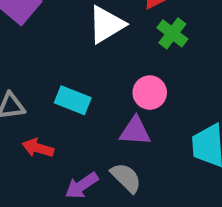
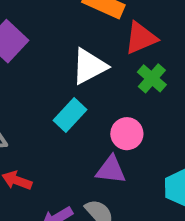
cyan rectangle: (73, 100) -> (70, 115), moved, turned -72

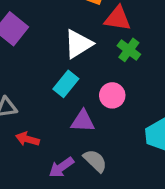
red triangle: (141, 38) -> (118, 18), turned 36
purple triangle: (111, 170) -> (83, 121), moved

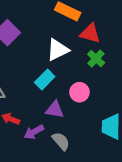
purple arrow: (61, 167) -> (34, 132), moved

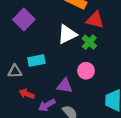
green cross: (96, 59) -> (89, 42), moved
cyan rectangle: (45, 80) -> (36, 61), moved, turned 35

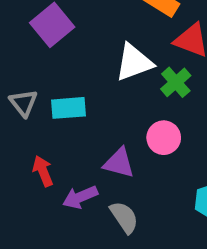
gray triangle: (15, 71) -> (23, 103), moved, turned 48
red arrow: (27, 94) -> (43, 171), turned 40

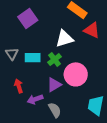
green cross: (176, 82) -> (55, 60), moved
pink circle: (164, 138) -> (76, 74), size x1.5
purple triangle: (119, 163) -> (54, 85), turned -49

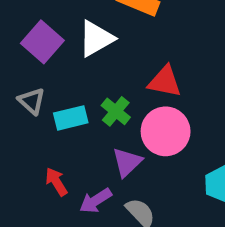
red triangle: (92, 30) -> (165, 82), moved
white triangle: (64, 39) -> (96, 39), moved
gray triangle: (12, 54) -> (32, 101), moved

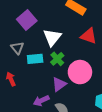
white triangle: (96, 39) -> (52, 37), moved, turned -30
red triangle: (165, 82) -> (89, 36), moved
red arrow: (56, 182) -> (11, 79), moved

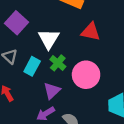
cyan rectangle: (35, 59) -> (32, 66), turned -49
purple triangle: (59, 84) -> (52, 91), moved

